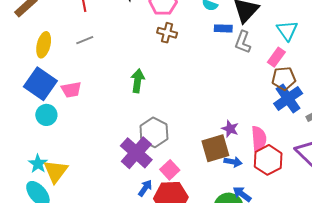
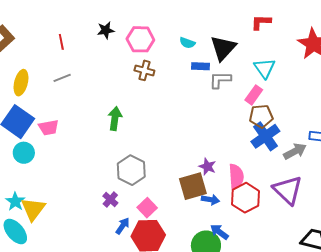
gray L-shape: (243, 42) -> (220, 80), turned 70
purple cross: (136, 153) -> (110, 199), moved, size x0.5

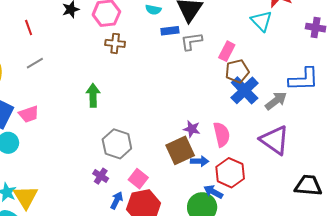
cyan triangle: (265, 68) -> (261, 21), moved
red hexagon: (245, 198) -> (230, 173), moved

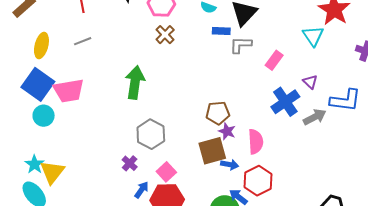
brown cross: (115, 43) -> (165, 35), turned 30
brown pentagon: (237, 71) -> (218, 113), moved
green arrow: (93, 95) -> (135, 82), size x1.4
pink trapezoid: (29, 114) -> (69, 91), size x1.5
purple triangle: (275, 140) -> (310, 82), moved, size x0.5

